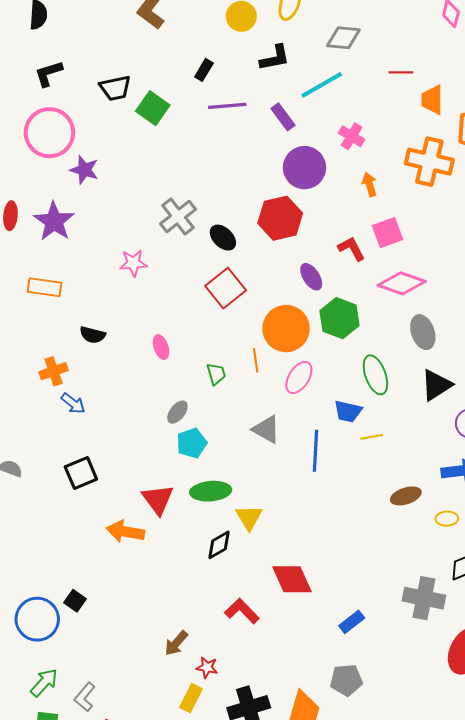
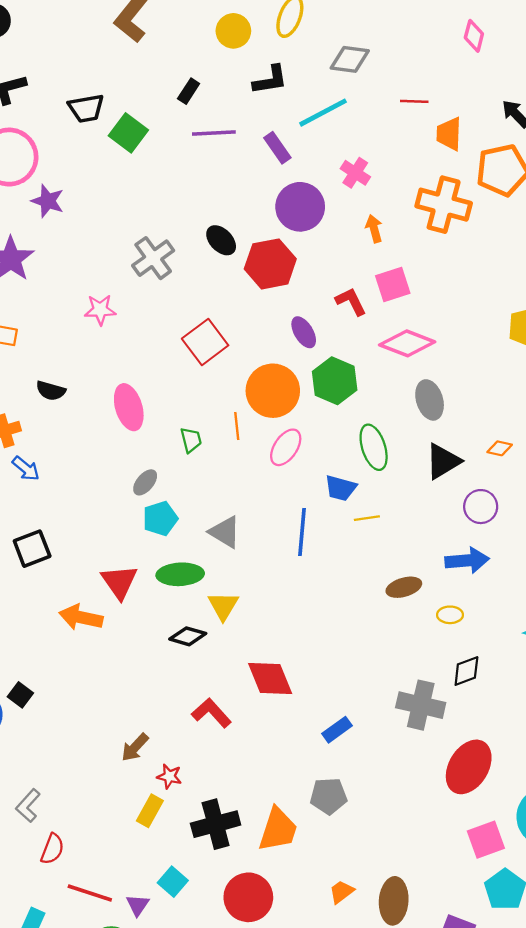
black ellipse: (223, 238) -> (221, 240), moved
pink ellipse: (161, 347) -> (129, 407), size x1.6
gray triangle: (266, 429) -> (225, 532), moved
black diamond: (219, 545) -> (188, 636), turned 44

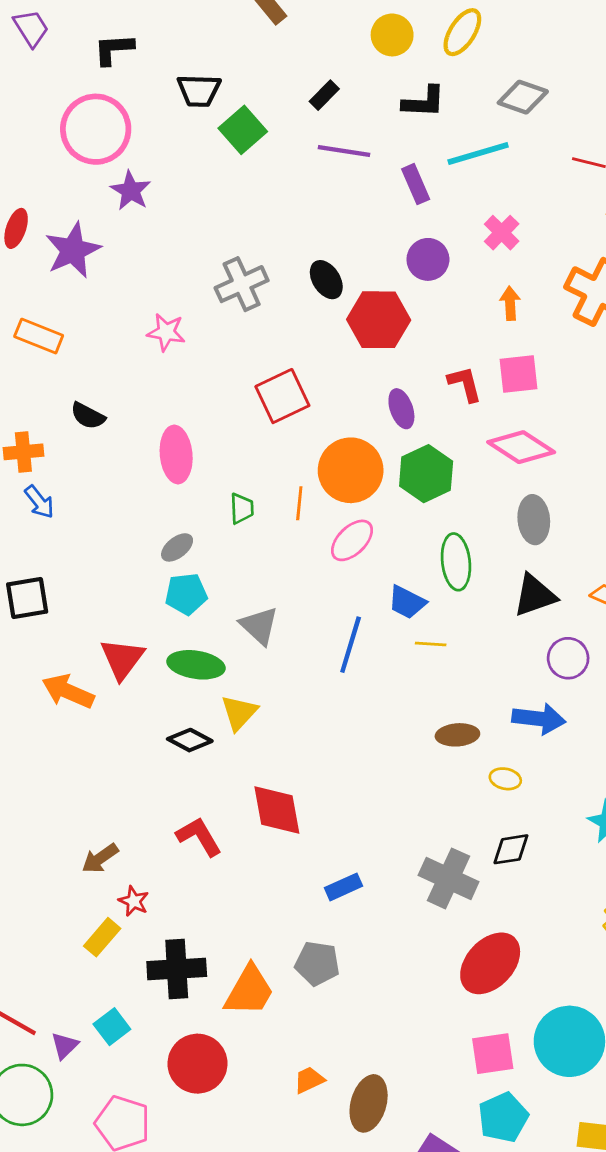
purple circle: (300, 207) -> (428, 259), size x0.7

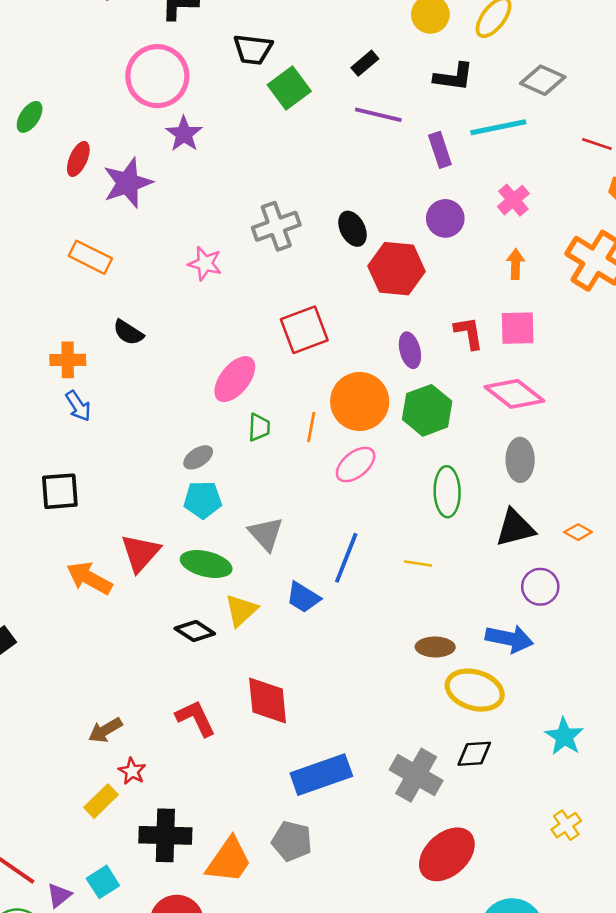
pink ellipse: (176, 454) -> (235, 379), moved, turned 39
blue trapezoid: (407, 602) -> (303, 597), moved
yellow ellipse: (505, 779) -> (475, 690), size x2.0
blue rectangle: (343, 887) -> (321, 775), size x1.8

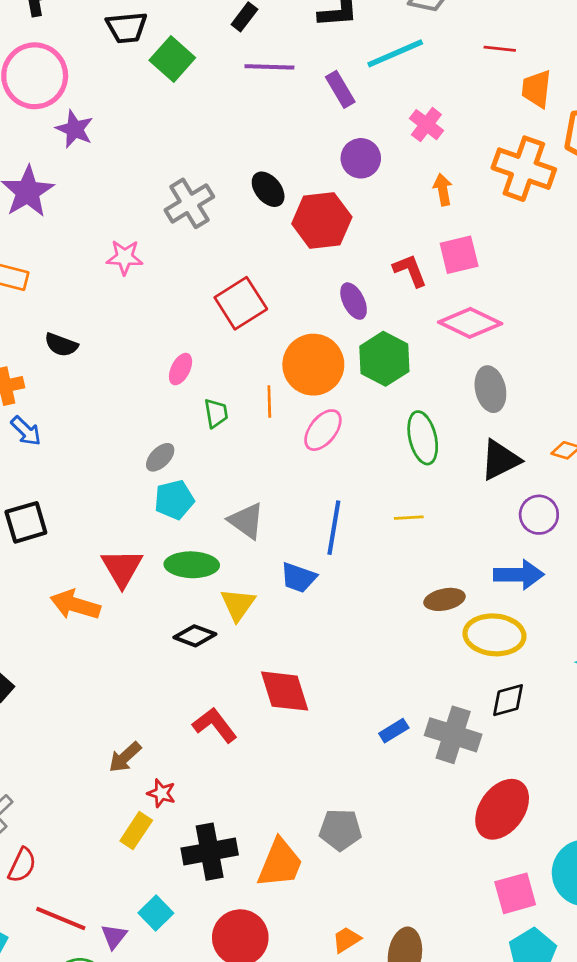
pink ellipse: (235, 379) -> (181, 369), size x0.6
blue rectangle: (321, 775) -> (394, 731), moved, size x0.5

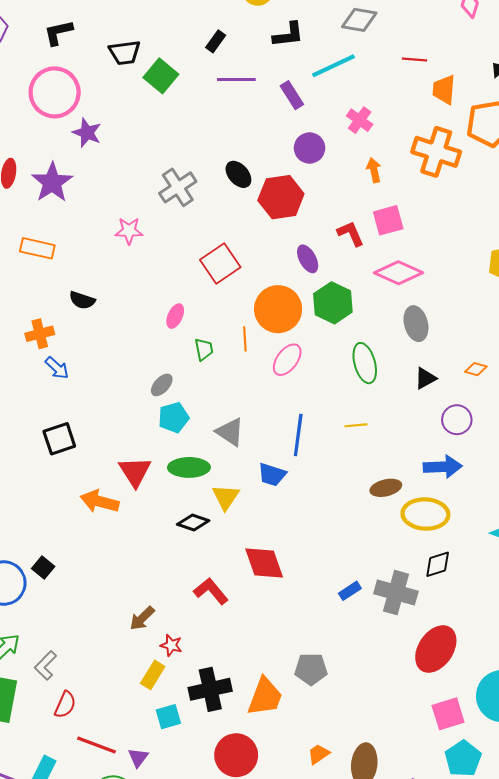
black triangle: (500, 460) -> (425, 378), size x0.7
cyan square: (156, 913) -> (168, 717), moved, turned 30

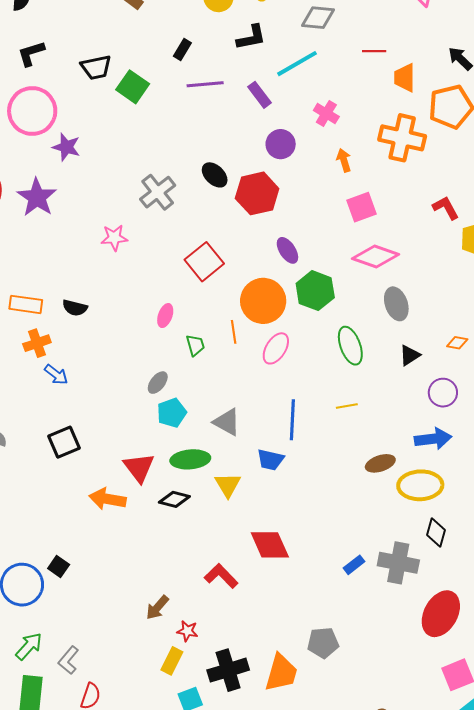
red L-shape: (351, 234) -> (446, 208), moved
orange rectangle: (37, 248) -> (26, 304), moved
black diamond: (193, 522) -> (174, 499), moved
black diamond: (438, 564) -> (436, 532), turned -52

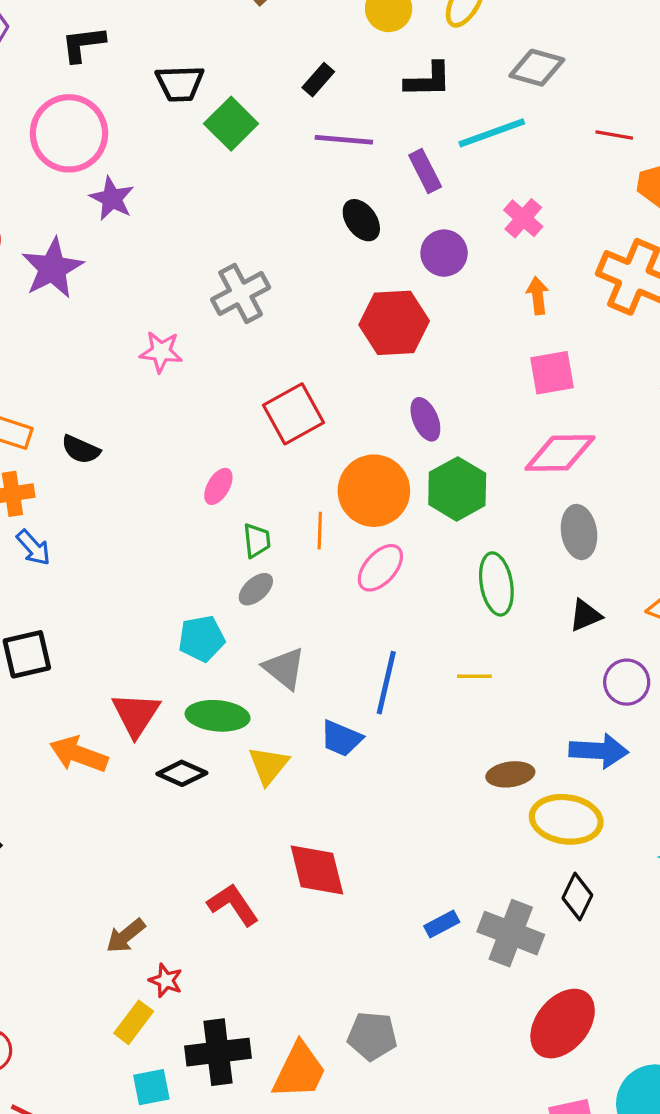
black ellipse: (215, 175) -> (361, 220), moved
pink diamond: (376, 257) -> (560, 453), turned -30
gray ellipse: (158, 383) -> (256, 589), moved

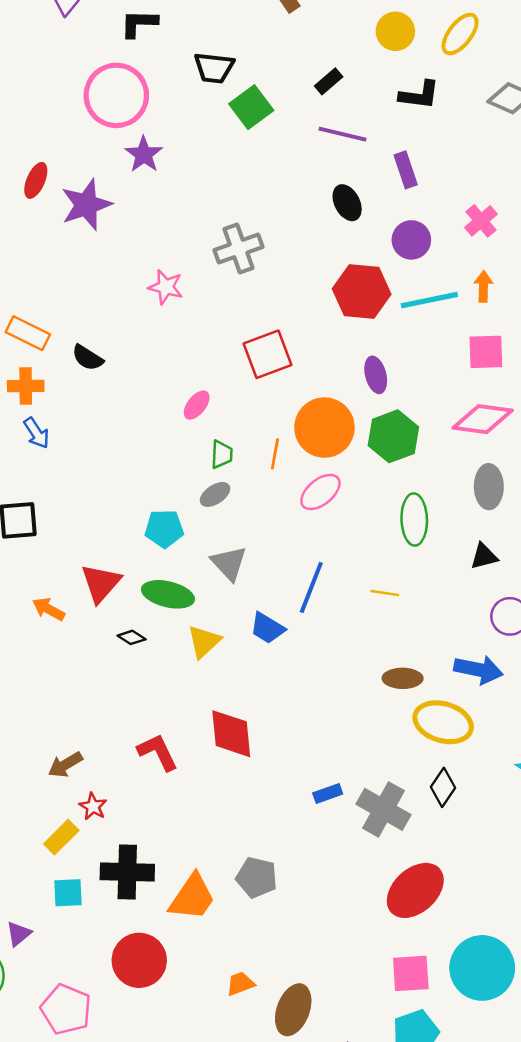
cyan line: (492, 133) -> (429, 300), moved
orange arrow: (79, 754) -> (49, 609), size x0.7
black diamond: (182, 773) -> (132, 637), size x0.7

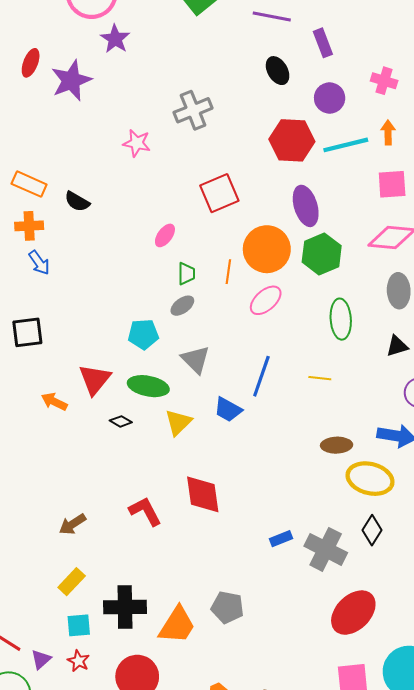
pink cross: (481, 221) -> (384, 81), turned -30
purple ellipse: (376, 375) -> (306, 206), size x1.4
red star: (93, 806) -> (78, 661), moved

